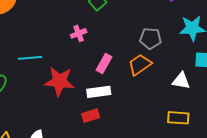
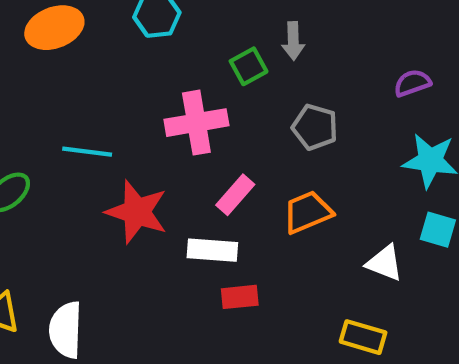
pink cross: (79, 33) -> (196, 123), size x1.8
gray pentagon: (150, 38) -> (315, 127), moved
red rectangle: (91, 116) -> (240, 297), moved

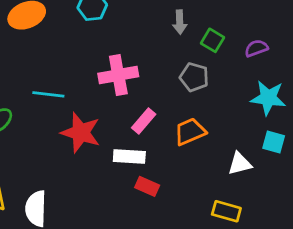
green square: (249, 66) -> (213, 40), moved, turned -30
white triangle: (385, 263) -> (240, 164), turned -35
red rectangle: (240, 297) -> (147, 186), turned 30

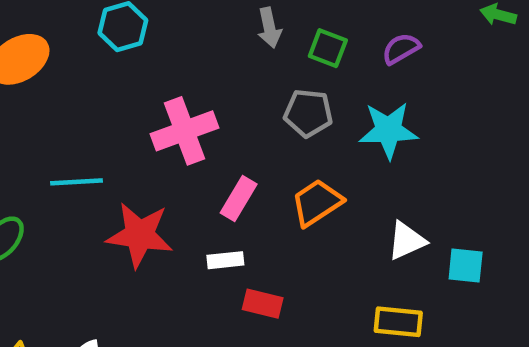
cyan star: (268, 98) -> (388, 130), moved
cyan square: (274, 142) -> (466, 266), moved
white rectangle: (129, 157) -> (225, 260), size x0.7

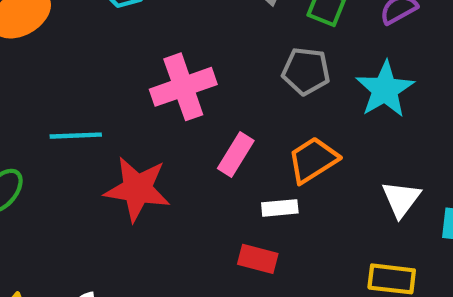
cyan star: (388, 130) -> (385, 89), turned -30
white triangle: (407, 241) -> (401, 199), turned -30
white rectangle: (225, 260) -> (280, 208), moved

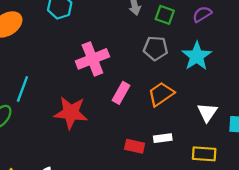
cyan line: (76, 136) -> (22, 89), moved, turned -65
white rectangle: (280, 208) -> (163, 138), moved

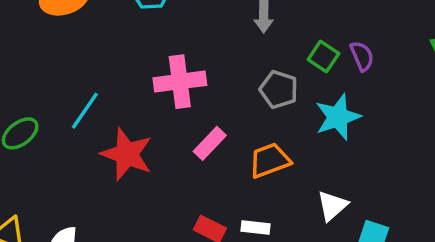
purple semicircle: (202, 14) -> (362, 56), turned 84
green square: (165, 15) -> (323, 56), moved
cyan line: (22, 89) -> (85, 111), moved

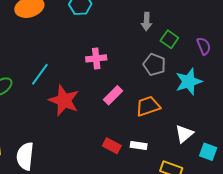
green square: (323, 56) -> (169, 39), moved
pink cross: (180, 82) -> (96, 58), size x0.7

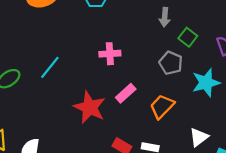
red star: (64, 100) -> (90, 107), moved
orange trapezoid: (148, 106) -> (162, 106), turned -30

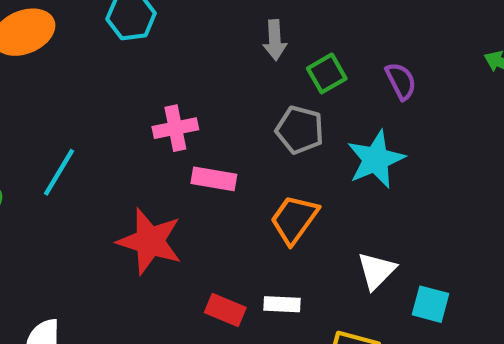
green square: (188, 37) -> (327, 73), turned 30
pink rectangle: (126, 93) -> (214, 179), moved, turned 60

